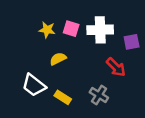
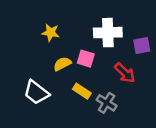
pink square: (71, 29) -> (86, 59), moved
yellow rectangle: (63, 97) -> (82, 91), moved

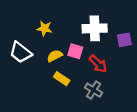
red arrow: (125, 73) -> (98, 64), moved
yellow rectangle: (82, 91) -> (62, 79), moved
white trapezoid: (36, 92) -> (20, 52), moved

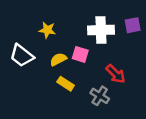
purple square: (124, 40) -> (133, 25), moved
red arrow: (98, 64) -> (116, 74), moved

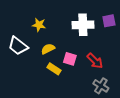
pink square: (80, 54) -> (70, 59), moved
gray cross: (100, 96) -> (101, 86), moved

